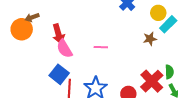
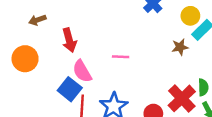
orange circle: (22, 29) -> (25, 59), moved
pink semicircle: (64, 49) -> (82, 71), moved

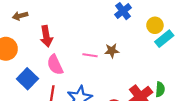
brown star: (180, 47) -> (112, 51), moved
blue square: (70, 89) -> (27, 79), moved

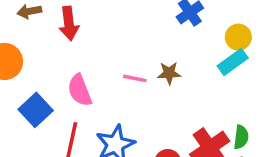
red arrow: (46, 36) -> (69, 23), moved
cyan rectangle: (164, 39) -> (233, 62), moved

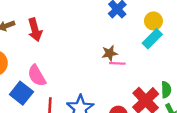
pink line: (135, 78) -> (117, 63), moved
pink semicircle: (80, 90) -> (37, 76), moved

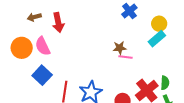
pink semicircle: (37, 76) -> (43, 46), moved

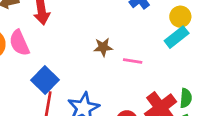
brown star: (120, 48) -> (103, 47), moved
blue square: (42, 75) -> (45, 80), moved

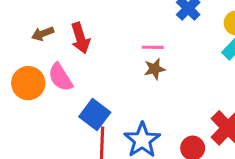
pink line: (133, 61) -> (153, 47), moved

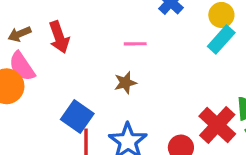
brown star: (155, 69) -> (125, 83), moved
pink semicircle: (60, 77) -> (22, 66), moved

